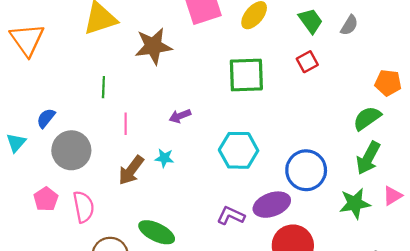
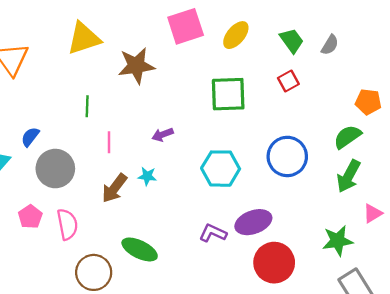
blue circle: (306, 170) -> (287, 156), moved
green star: (355, 203) -> (338, 241), moved

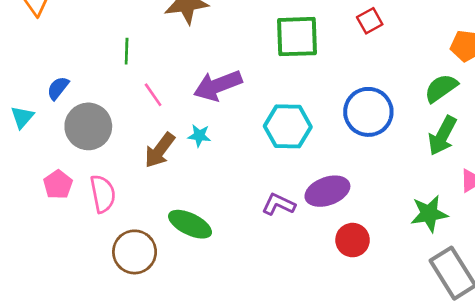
purple arrow: (163, 135) -> (218, 85), size x1.8
pink line: (109, 142) -> (153, 95), turned -35
red circle: (274, 263) -> (353, 240), size x0.7

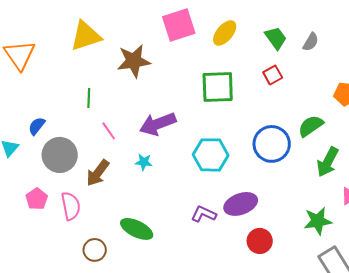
green semicircle: (441, 88) -> (311, 126), moved
brown arrow: (160, 150) -> (98, 173), moved
brown circle: (135, 252) -> (95, 250), size x0.7

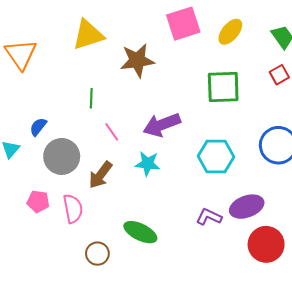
cyan star: (144, 162) -> (148, 164), size x1.4
pink pentagon: (37, 199) -> (38, 201), turned -30
red circle: (260, 241) -> (266, 244), size x1.4

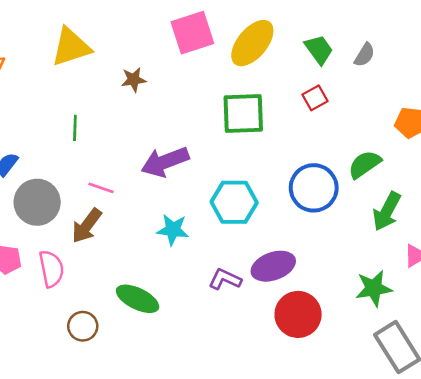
yellow ellipse: (230, 32) -> (252, 43), size x1.4
brown star: (137, 60) -> (134, 80), size x0.6
pink line: (112, 132) -> (101, 188), moved, turned -36
cyan star: (148, 164) -> (173, 230), moved

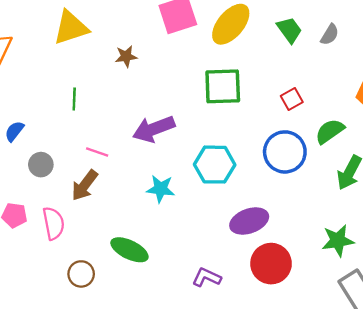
red square: (315, 98) -> (292, 99), moved
gray circle: (37, 202) -> (41, 165), size x0.6
purple L-shape: (225, 279) -> (207, 277), moved

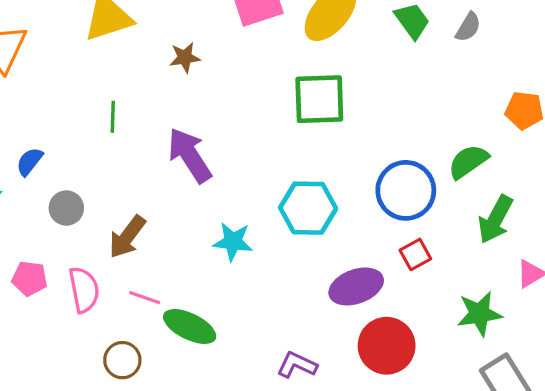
red square: (292, 99) -> (415, 254), moved
purple arrow: (154, 129) -> (190, 155), moved, turned 78
pink line: (97, 152) -> (145, 298), moved

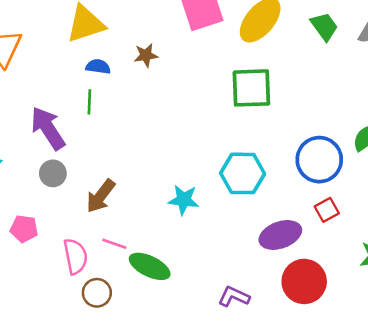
purple arrow: (190, 155) -> (48, 128), moved
blue semicircle: (30, 162) -> (98, 67), moved, turned 60
pink semicircle: (84, 290) -> (75, 256), moved

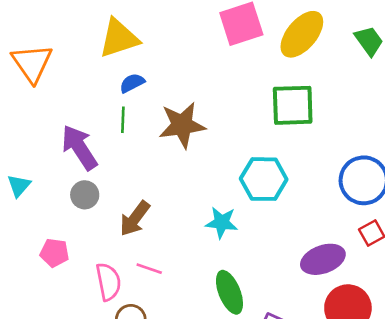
brown star: (146, 55) -> (182, 125), moved, size x1.8
blue semicircle: (98, 67) -> (132, 83), turned -35
cyan hexagon: (243, 173) -> (264, 179), moved
green ellipse: (150, 266) -> (229, 292), moved, turned 42

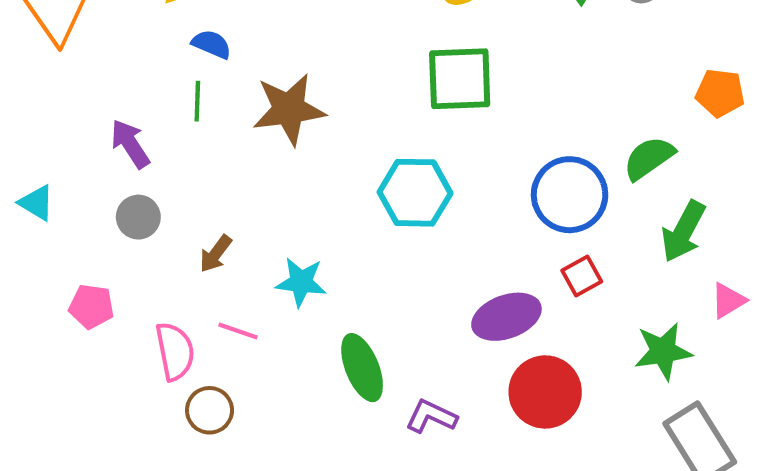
blue semicircle: (132, 83) -> (212, 44), turned 50
purple arrow: (79, 147) -> (130, 144), size x0.7
cyan triangle: (19, 186) -> (37, 203), turned -40
brown arrow: (135, 219) -> (216, 254), size x0.7
cyan star: (222, 222) -> (301, 282), moved

